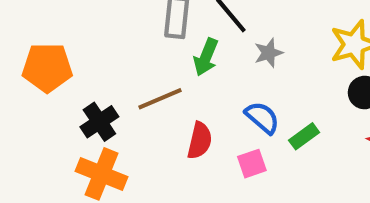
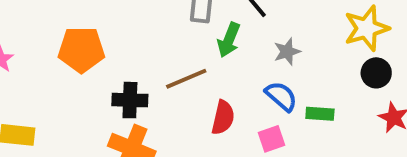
gray star: (269, 53) -> (287, 52), moved
black cross: (99, 122) -> (130, 100), turned 36
green rectangle: (304, 136) -> (320, 114), turned 40

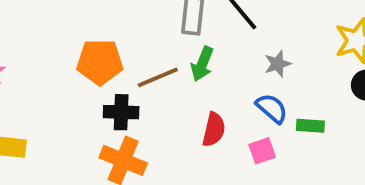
green arrow: (229, 40) -> (202, 64), moved
orange pentagon: (81, 50) -> (100, 62), moved
brown line: (186, 79) -> (158, 77), moved

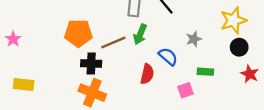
gray star: (278, 64) -> (194, 39), moved
blue semicircle: (272, 108) -> (168, 57), moved
pink square: (262, 151) -> (186, 90), moved

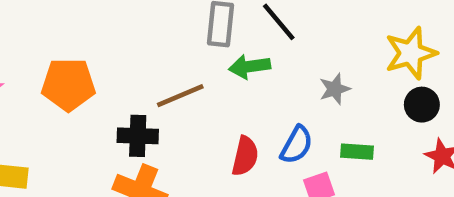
orange pentagon: (78, 33) -> (68, 84), moved
green arrow: (140, 34) -> (250, 67), moved, turned 60
blue semicircle: (168, 57) -> (297, 145), moved, turned 78

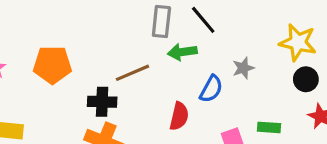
yellow star: (411, 53) -> (298, 42), turned 30
blue semicircle: (297, 145) -> (211, 89), moved
green rectangle: (357, 152) -> (269, 127), moved

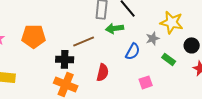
yellow star: (298, 42) -> (172, 22), moved
red semicircle: (179, 116) -> (103, 72), moved
green rectangle: (269, 127) -> (169, 59), moved, turned 32

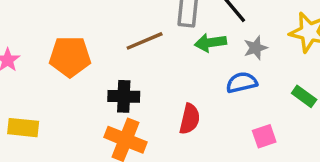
gray star: (153, 38) -> (256, 48), moved
brown line: (84, 41) -> (145, 41), moved
blue semicircle: (133, 51) -> (242, 83), turned -132

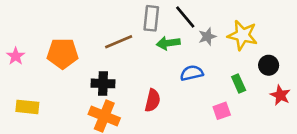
gray star: (256, 48) -> (207, 37), moved
green rectangle: (304, 96) -> (239, 83), turned 30
pink square: (264, 136) -> (222, 111), moved

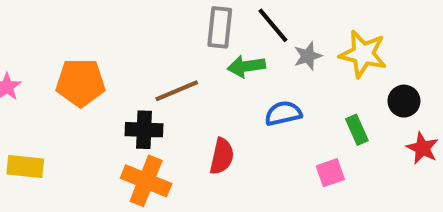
brown line: (119, 42) -> (177, 91), moved

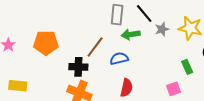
brown line: (177, 91) -> (95, 47), turned -30
blue semicircle: (283, 113) -> (119, 59), moved
red semicircle: (222, 156) -> (126, 88), moved

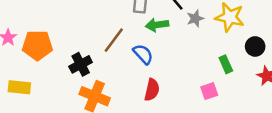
orange pentagon: (46, 43) -> (37, 45), moved
blue semicircle: (119, 59) -> (143, 54), turned 60
black cross: (78, 67) -> (81, 64), moved, turned -30

